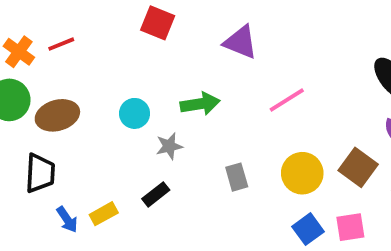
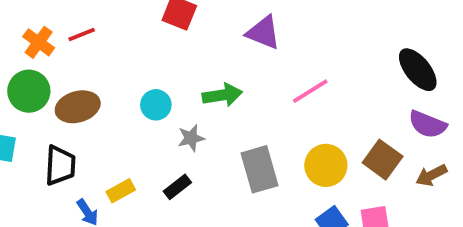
gray rectangle: (237, 177) -> (259, 169), size x1.6
yellow rectangle: (104, 214) -> (121, 191), moved

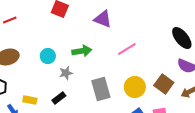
yellow rectangle: (121, 191) -> (30, 100), turned 40

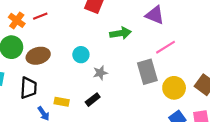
purple triangle: (103, 19) -> (155, 15), moved
green arrow: (82, 51) -> (121, 33), moved
gray rectangle: (101, 89) -> (147, 72), moved

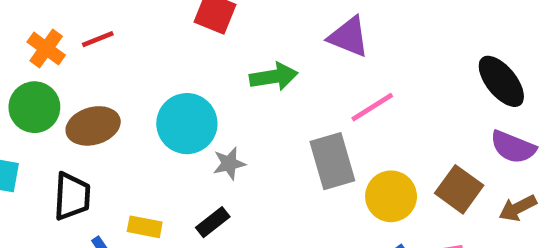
cyan circle: (81, 55) -> (187, 124), size x1.6

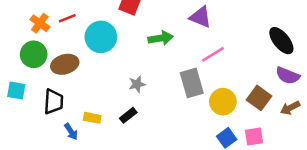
cyan circle: (187, 124) -> (101, 37), moved

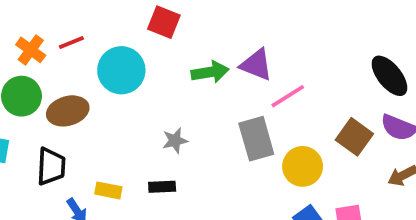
purple triangle: (200, 17) -> (256, 65), moved
brown square: (259, 98) -> (354, 137), moved
black rectangle: (128, 115) -> (162, 187), turned 35

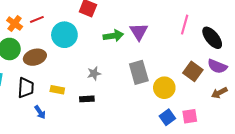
purple triangle: (256, 65) -> (139, 32), turned 36
pink line: (288, 96) -> (185, 25), moved, turned -42
yellow rectangle: (108, 190) -> (57, 90), moved

